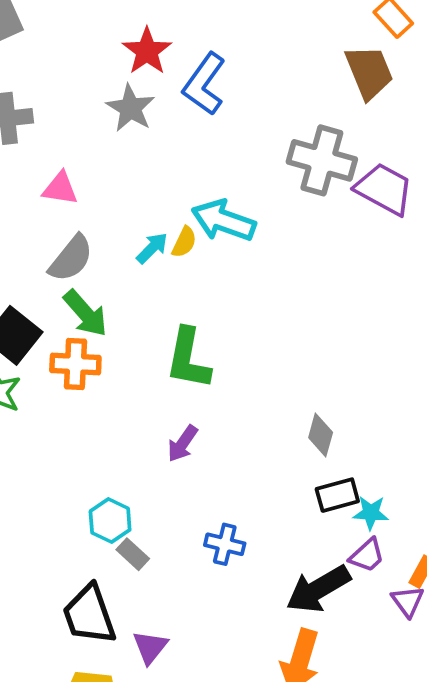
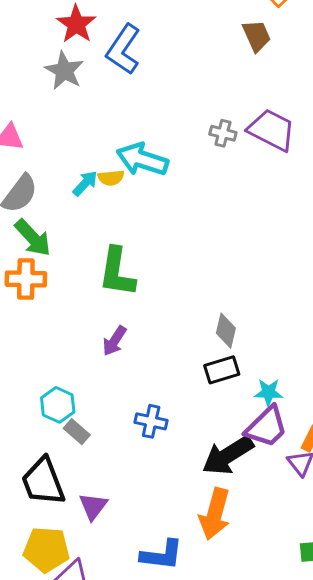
brown trapezoid: (369, 72) -> (257, 36), size x0.7
gray cross: (322, 160) -> (223, 133), moved, size x0.5
yellow semicircle: (184, 242) -> (111, 178), turned 60
black rectangle: (337, 495) -> (222, 370), moved
purple trapezoid: (367, 555) -> (266, 427), size x1.5

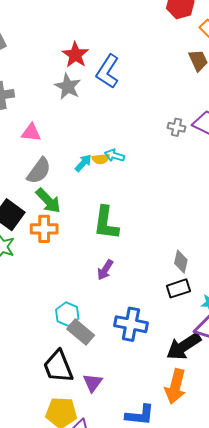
cyan arrow: (142, 159) -> (114, 155), moved, size x0.6
blue cross: (151, 421) -> (131, 324), size x1.5
gray rectangle: (77, 432) -> (81, 332), size x1.5

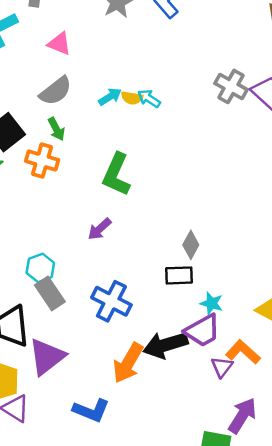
gray cross: (176, 127) -> (231, 86), size x1.5
green arrow: (48, 201) -> (56, 129), size x0.7
purple triangle: (93, 383) -> (47, 357), size x1.6
orange arrow: (175, 386) -> (128, 363), moved

